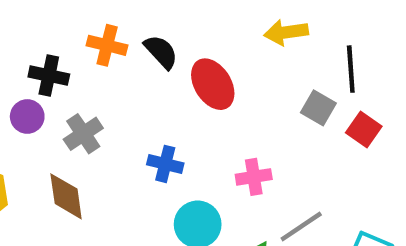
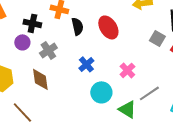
black semicircle: (161, 52) -> (77, 26), moved, turned 30
blue cross: (165, 164) -> (86, 64), turned 35
pink cross: (254, 177) -> (127, 70), turned -35

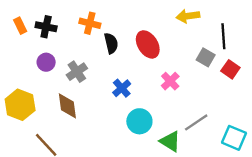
black cross: (32, 23) -> (46, 27), moved
pink cross: (127, 70) -> (170, 81), moved

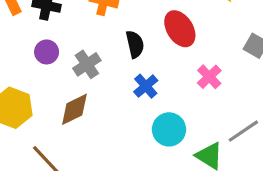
black semicircle: (111, 43) -> (135, 44), moved
brown diamond: (67, 106) -> (74, 109), turned 72

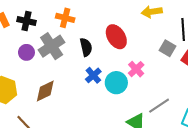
gray cross: (87, 64) -> (52, 46), moved, size x1.4
cyan circle: (169, 129) -> (116, 83), moved

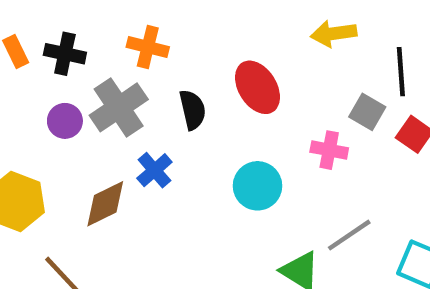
pink cross: (136, 69) -> (329, 150), moved, turned -35
blue cross: (93, 75) -> (154, 170), moved

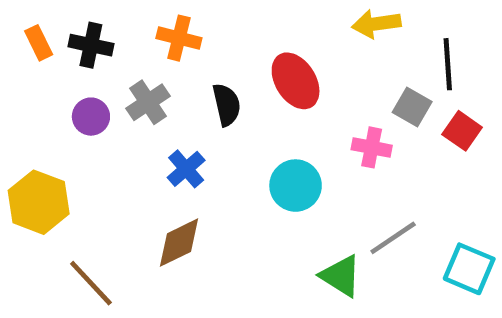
gray cross: (119, 107) -> (148, 102), size x0.7
brown diamond: (105, 204) -> (179, 243), moved

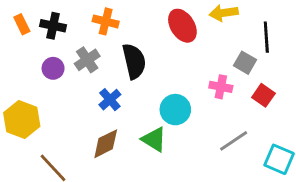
red ellipse: (296, 81) -> (182, 26), moved
black semicircle: (227, 105) -> (134, 61), size x1.4
red square: (462, 131) -> (263, 95), moved
green triangle: (341, 276) -> (154, 139), moved

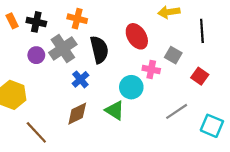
red ellipse: (182, 26) -> (137, 36), moved
gray cross: (87, 60) -> (63, 48), size x1.4
gray square: (245, 63) -> (173, 55), moved
pink cross: (221, 87) -> (151, 69), moved

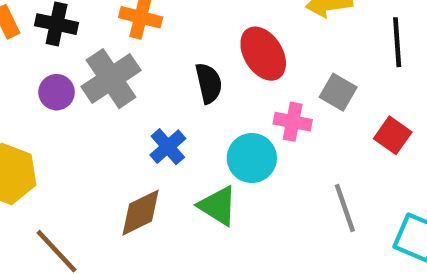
black semicircle: (99, 50) -> (209, 83), moved, size x0.7
blue cross: (80, 79) -> (168, 147), moved
gray line: (177, 111) -> (345, 208), turned -75

